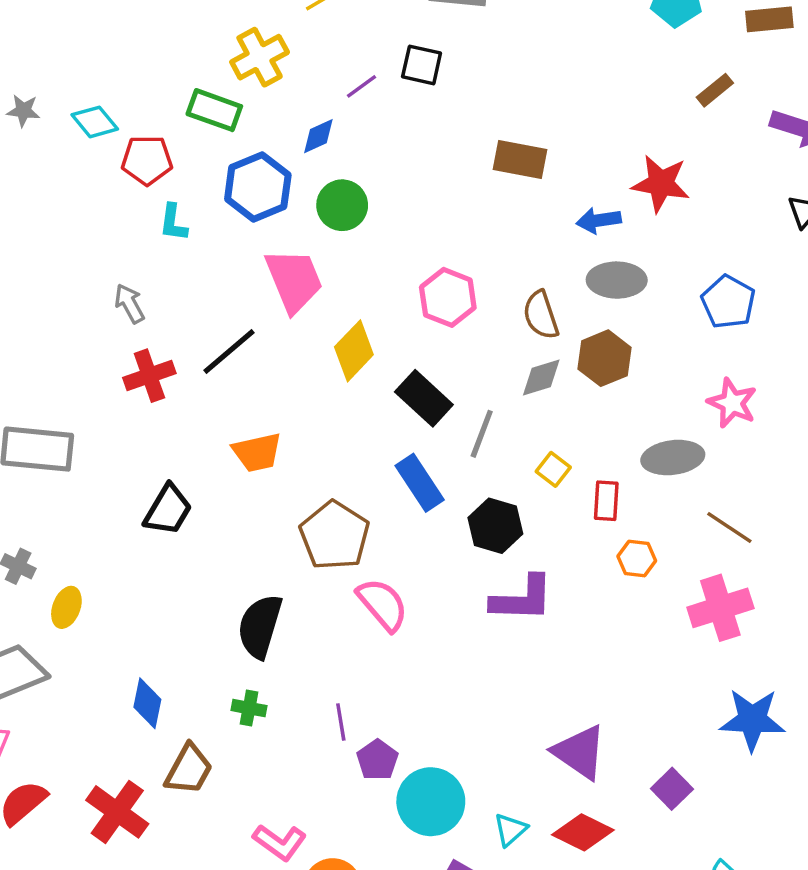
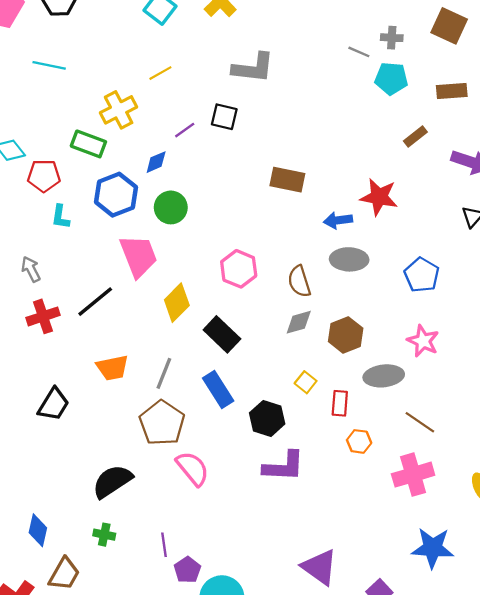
brown hexagon: (605, 358) -> (346, 335), moved
gray line: (482, 434) -> (164, 373), moved
black semicircle: (260, 626) -> (112, 481), turned 39

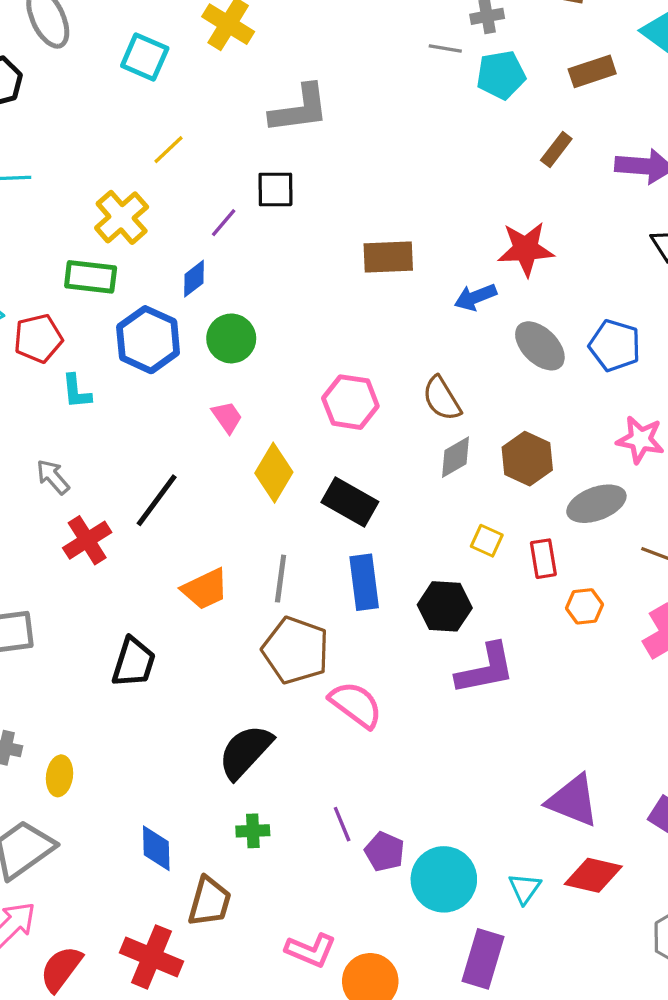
pink trapezoid: (138, 256) -> (227, 417), moved, size x0.5
gray ellipse: (349, 259) -> (540, 346), moved, turned 57
blue rectangle: (218, 389) -> (364, 582), turned 39

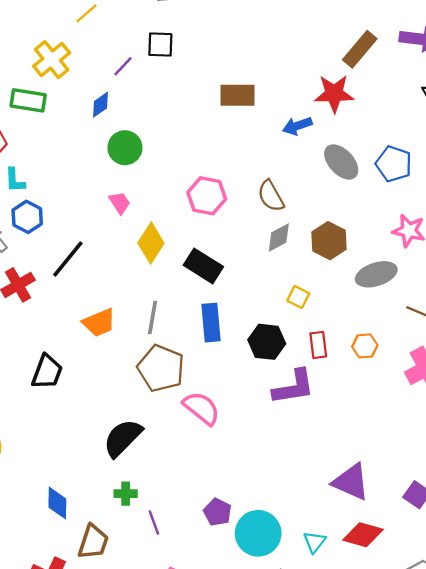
brown rectangle: (556, 150) -> (360, 49), moved, size x1.5
blue hexagon: (148, 340) -> (27, 217), moved, size x0.7
red rectangle: (543, 559) -> (318, 345), moved
purple line: (342, 824) -> (154, 522), moved

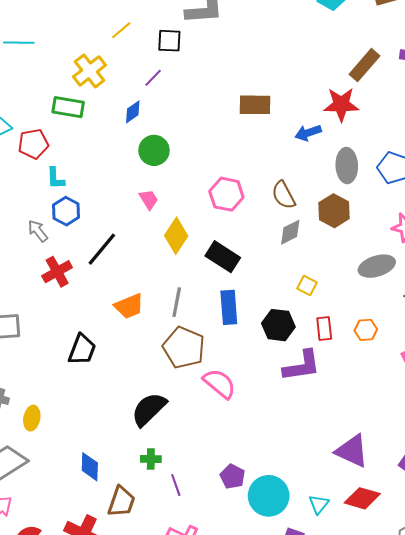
black square: (160, 44) -> (169, 41), moved
gray ellipse: (341, 162) -> (347, 166), turned 40
brown hexagon: (329, 241) -> (334, 211), moved

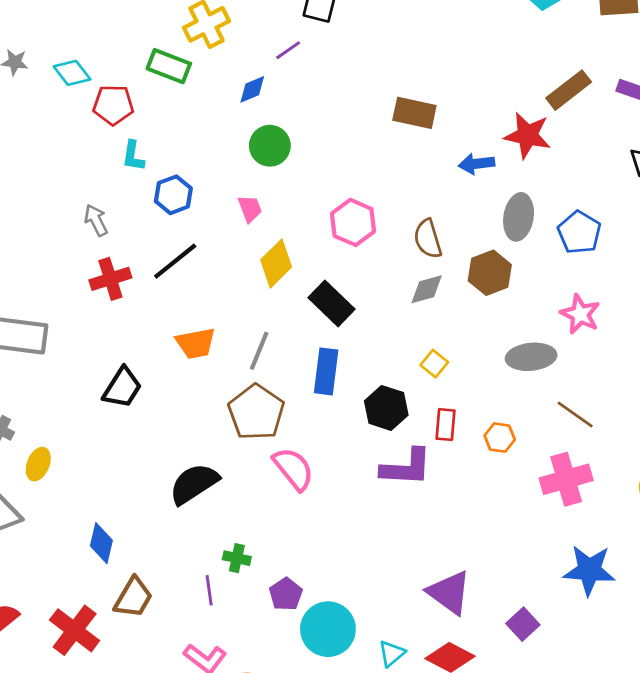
blue hexagon: (66, 211) -> (173, 195), moved
green cross: (151, 459) -> (237, 558), moved

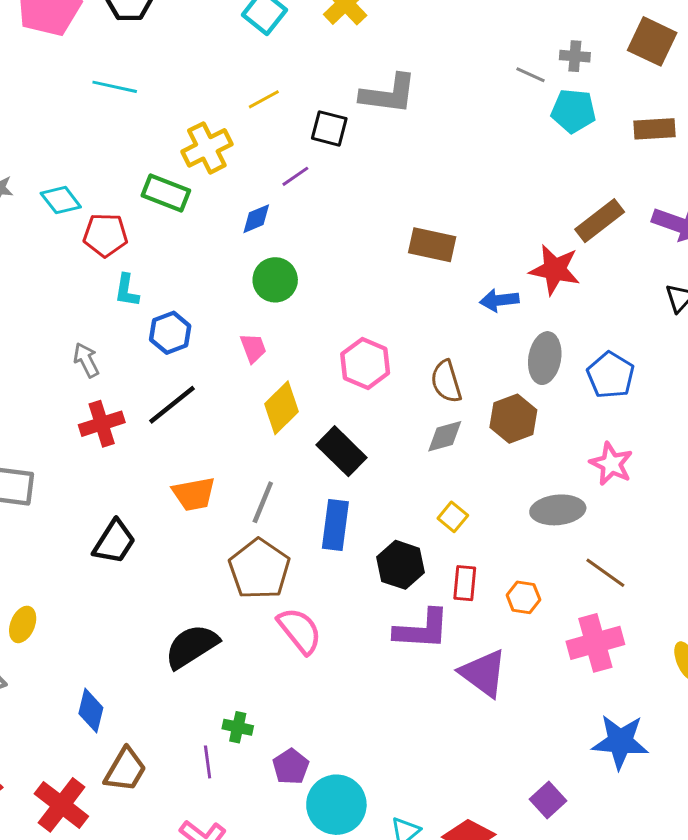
purple triangle: (449, 593) -> (483, 673), moved

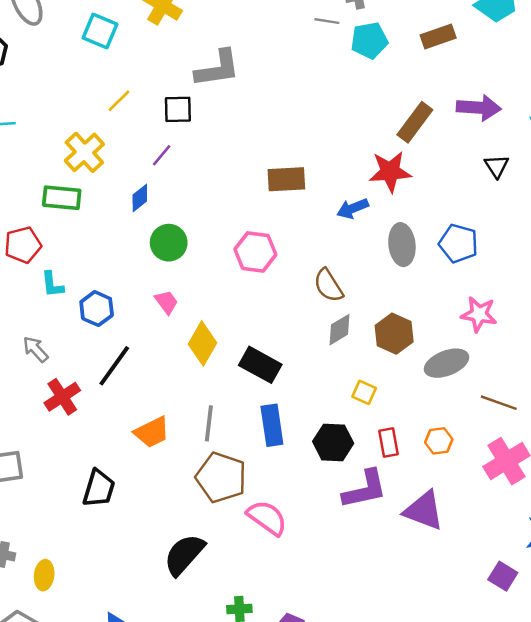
pink hexagon: (365, 363) -> (255, 252), moved
brown hexagon: (513, 419) -> (394, 334), moved
purple square: (548, 800) -> (503, 576), moved

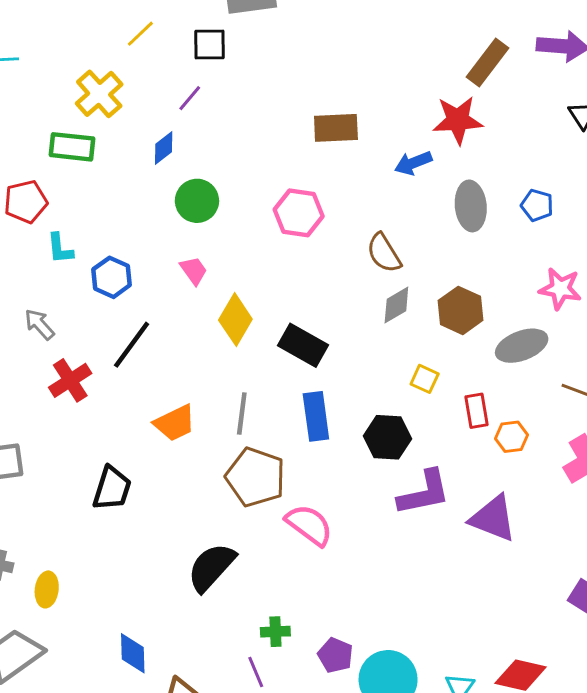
blue pentagon: (458, 243) -> (537, 205), size x0.7
red rectangle: (389, 443) -> (476, 411), moved

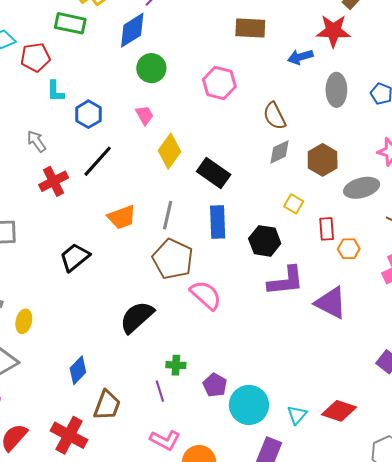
blue diamond: (164, 148) -> (132, 30), size x1.6
black trapezoid: (112, 488) -> (75, 257), turned -152
blue diamond: (133, 653) -> (78, 370), turned 40

